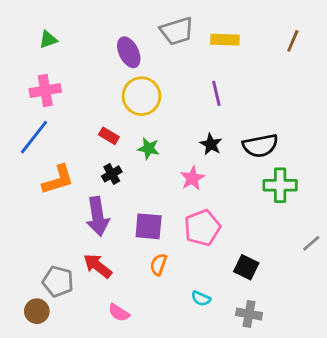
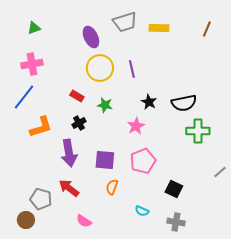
purple line: (216, 93) -> (132, 69), moved

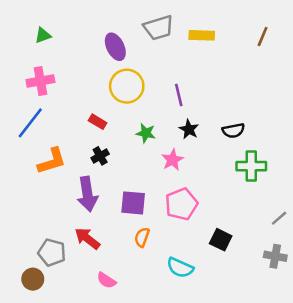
purple line: (132, 69) -> (179, 95), moved
black semicircle: (184, 103) -> (233, 131), size x0.7
green star: (105, 105) -> (146, 133), moved
cyan semicircle: (142, 211) -> (180, 268), size x1.5
gray cross: (176, 222) -> (275, 256), moved

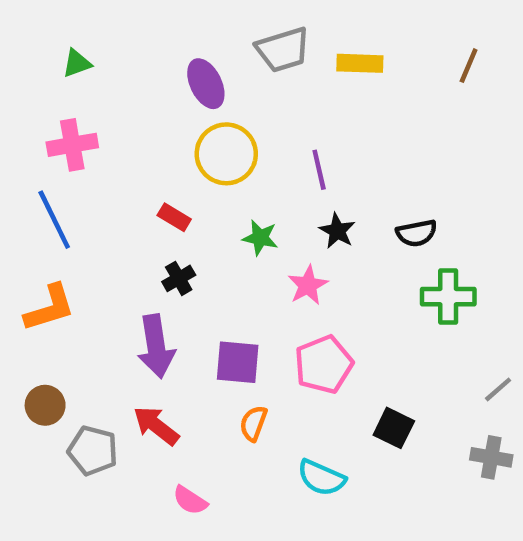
blue line: (30, 123) -> (54, 220), turned -64
orange L-shape: (52, 161) -> (50, 308), moved
brown circle: (33, 279) -> (45, 405), moved

